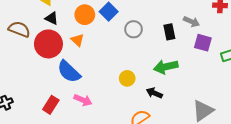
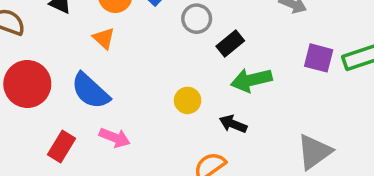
black rectangle: (169, 32) -> (230, 43), moved, turned 63
purple square: (203, 43) -> (319, 58), moved
red circle: (48, 44) -> (27, 84), moved

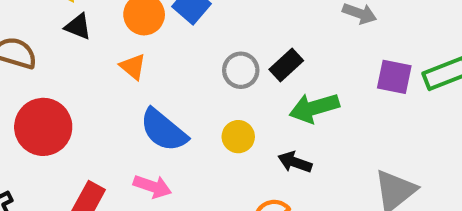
gray circle: (197, 19) -> (241, 70), moved
blue semicircle: (90, 91) -> (163, 130), moved

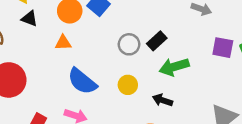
orange triangle: (133, 67) -> (63, 43), turned -42

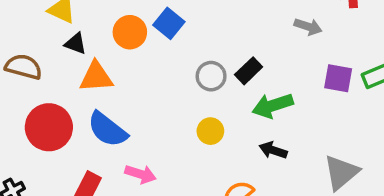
orange triangle: (63, 43) -> (96, 77), moved, size x1.5
blue semicircle: (82, 81) -> (107, 129), moved
black arrow: (163, 100) -> (273, 150), moved

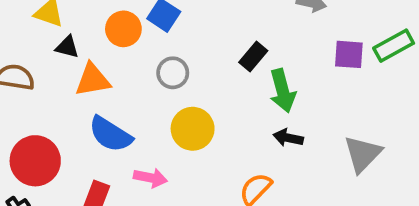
gray circle: (211, 76) -> (173, 73), moved
green arrow: (273, 106) -> (283, 91), turned -81
red circle: (49, 127) -> (35, 161), moved
yellow circle: (210, 131) -> (193, 129), moved, size x1.5

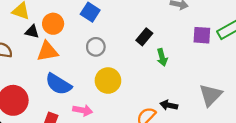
orange circle: (123, 29) -> (53, 24), moved
green arrow: (283, 91) -> (162, 57), size x0.7
black arrow: (288, 138) -> (169, 105), moved

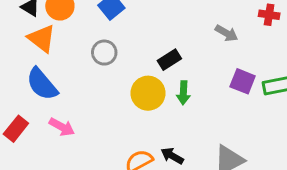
orange triangle: (48, 51) -> (42, 38), turned 30
yellow circle: (108, 81) -> (148, 93), moved

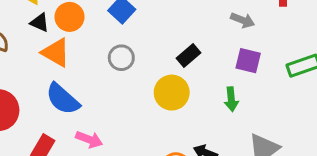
purple square: (243, 81) -> (248, 61), moved
green arrow: (183, 93) -> (231, 99), moved

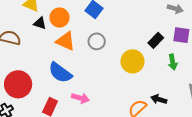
orange triangle: (56, 53) -> (66, 41), moved
black rectangle: (188, 55) -> (156, 40), moved

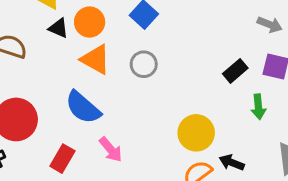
yellow circle: (133, 61) -> (196, 133), moved
pink arrow: (80, 98) -> (111, 149), turned 30

